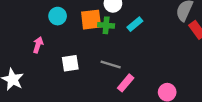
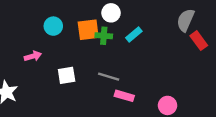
pink arrow: (38, 45) -> (33, 56), turned 56
pink rectangle: (126, 83) -> (124, 96), turned 66

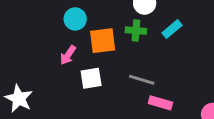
orange square: (88, 30) -> (103, 41), moved
pink arrow: (33, 56) -> (68, 55), moved, turned 140

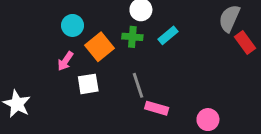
orange square: (103, 41) -> (100, 47), turned -32
gray line: (142, 80) -> (138, 85), turned 55

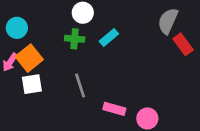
orange square: (100, 47) -> (29, 58), moved
pink rectangle: (157, 108) -> (114, 109), moved

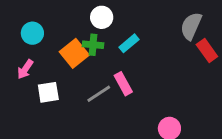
orange square: (29, 58) -> (74, 53), moved
gray line: (80, 86) -> (99, 94), turned 75
pink rectangle: (114, 109) -> (123, 84), moved, turned 45

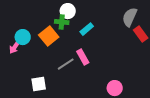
cyan circle: (32, 33) -> (23, 37), moved
green cross: (93, 45) -> (62, 22), moved
white square: (48, 92) -> (39, 84), moved

